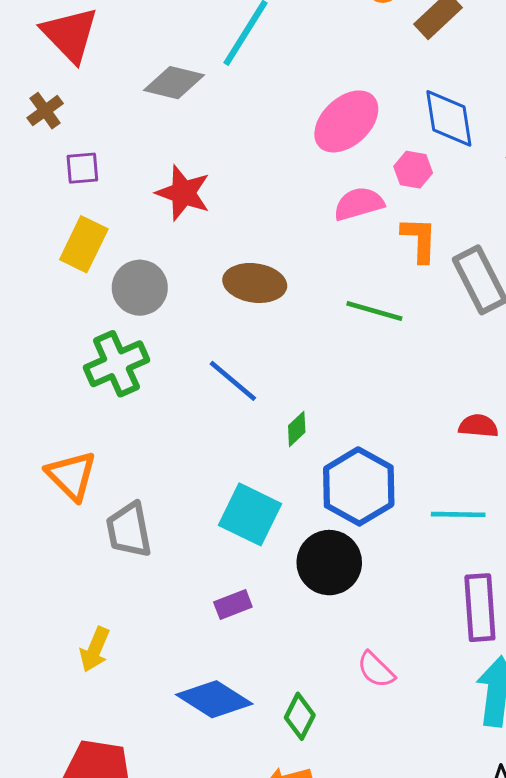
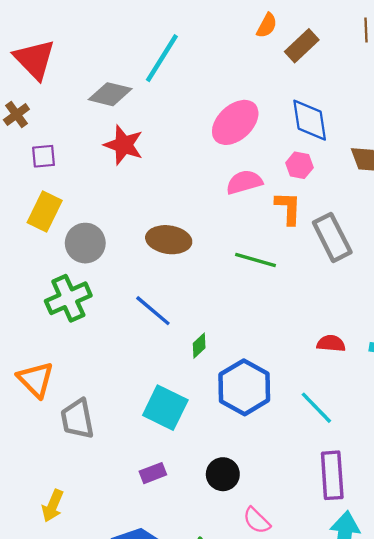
pink hexagon: (413, 170) -> (299, 165), moved
red star: (183, 193) -> (124, 145), moved
cyan line: (458, 514) -> (316, 408), turned 45
black circle: (329, 563) -> (223, 474), moved, size x0.7

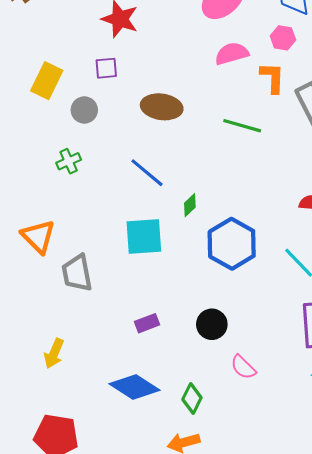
purple square: (44, 156) -> (106, 68), moved
gray circle: (85, 243) -> (84, 110), size x0.7
green cross: (68, 298) -> (69, 161), size x0.6
cyan square: (165, 408) -> (144, 236), moved, turned -30

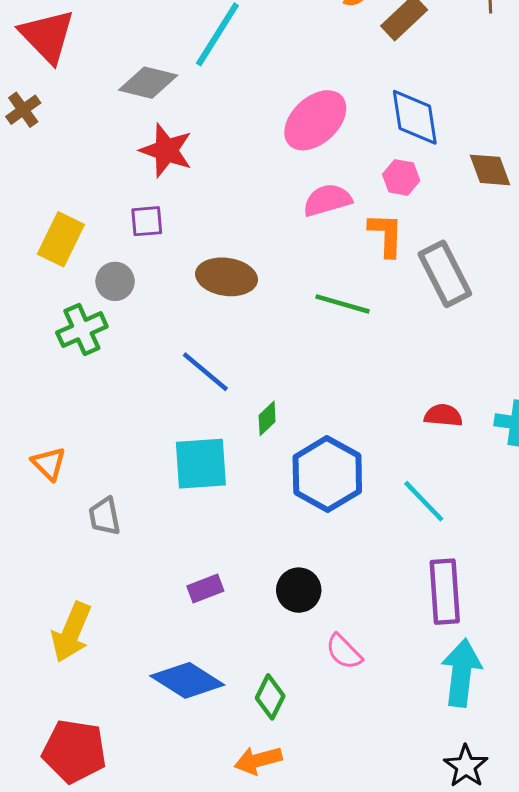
green cross: (69, 161) -> (82, 330), moved, size x1.4
orange triangle: (38, 236) -> (49, 464), size x0.7
gray trapezoid: (77, 273) -> (105, 516), size x0.7
yellow arrow: (54, 354) -> (71, 632), size x1.4

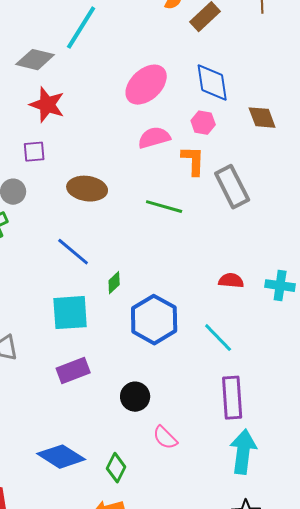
purple rectangle: (205, 589) -> (73, 371), moved, size x1.4

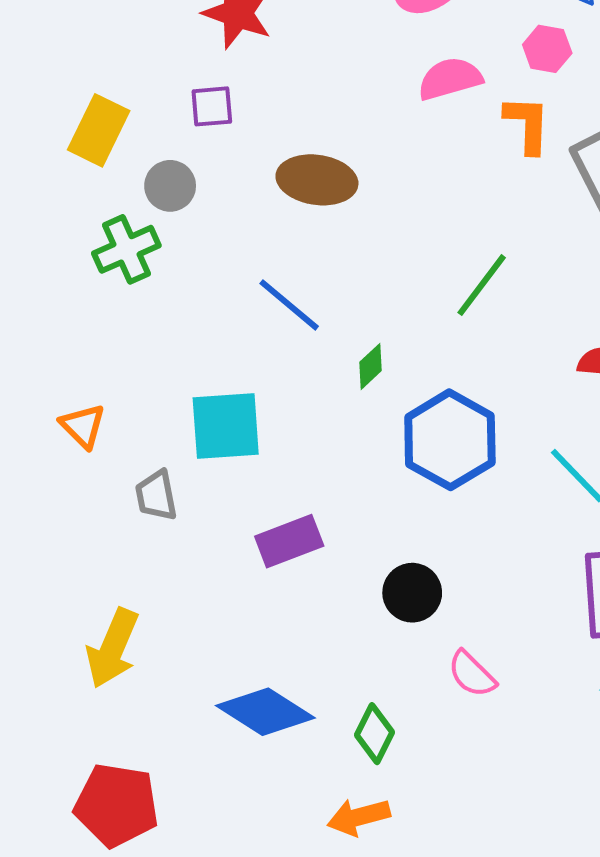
green line: (164, 207) -> (482, 285), moved, turned -69
cyan square: (70, 313) -> (226, 426), moved

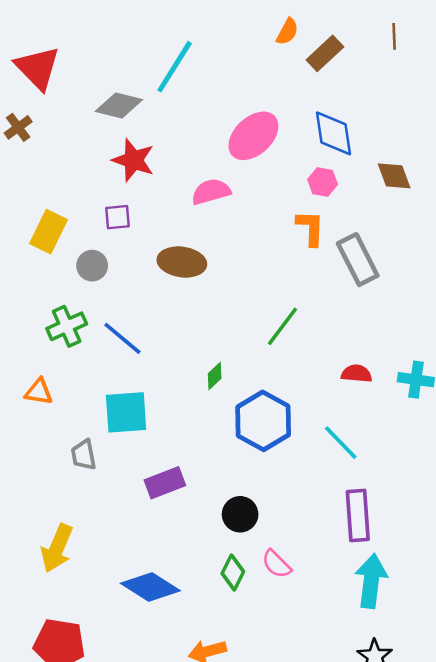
pink semicircle: (450, 79) -> (211, 192), moved
green cross: (126, 249) -> (67, 326), moved
blue line: (289, 305) -> (122, 338), moved
orange triangle: (83, 426) -> (39, 392), moved, turned -36
green diamond: (375, 734) -> (233, 572), moved

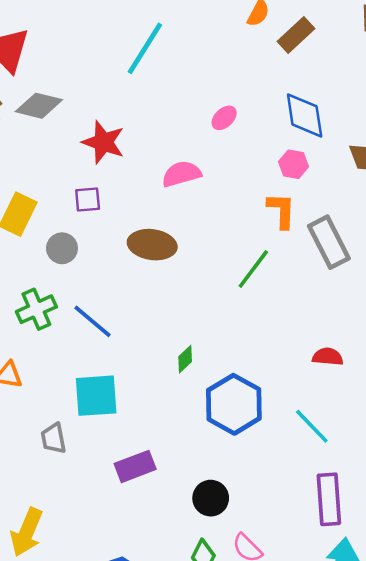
gray diamond: (119, 106) -> (39, 106), moved
pink ellipse: (253, 136) -> (224, 118), size x0.5
green line: (283, 326) -> (253, 269), moved

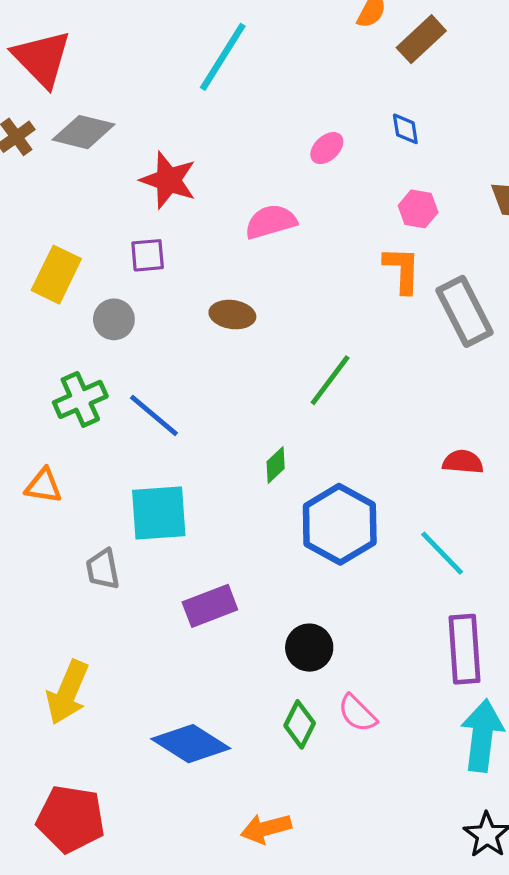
blue diamond: (305, 115) -> (405, 129), moved, size x0.5
brown ellipse: (152, 245) -> (232, 315), size x0.7
green line: (253, 269) -> (330, 380), moved

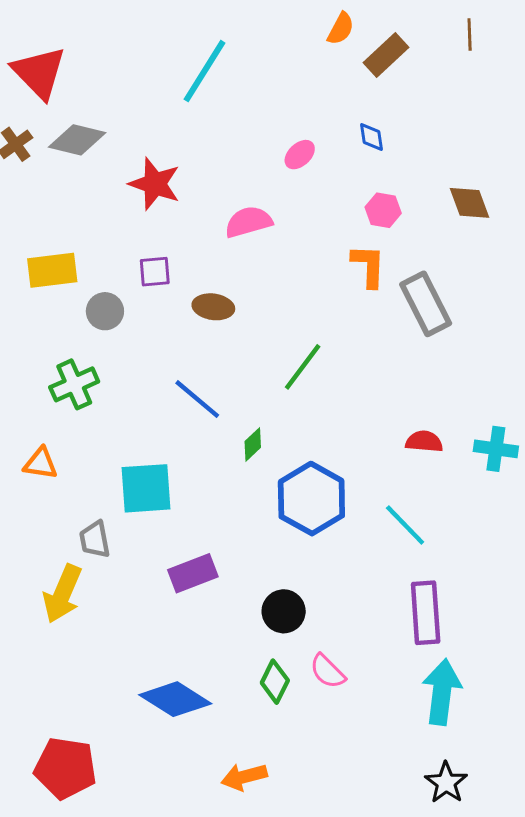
purple square: (148, 255) -> (155, 272), moved
yellow rectangle: (56, 275) -> (52, 270), turned 57
blue line: (154, 415) -> (197, 399), moved
yellow arrow: (67, 692) -> (63, 594), moved

